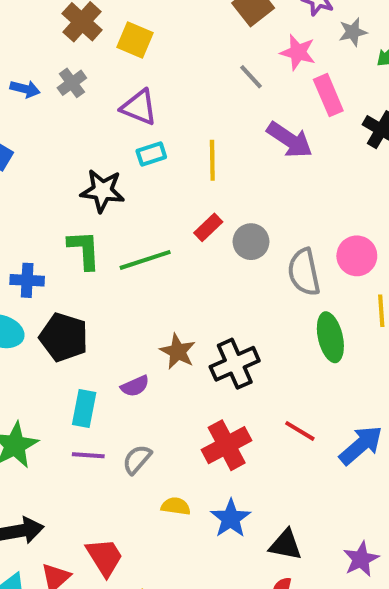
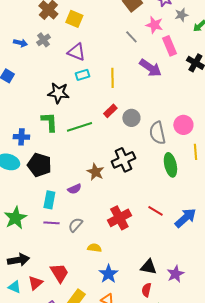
black cross: (235, 364) -> (123, 160), moved
blue star: (231, 518) -> (108, 274), moved
purple star: (361, 559) -> (175, 274), moved

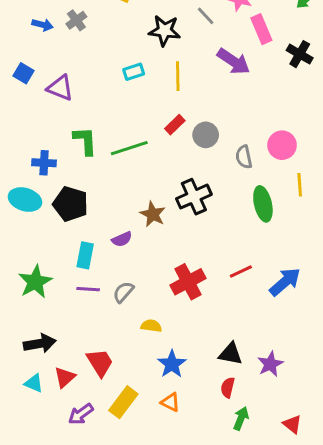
purple triangle: (76, 52) -> (60, 88), moved
black star: (58, 93) -> (165, 31), moved
gray semicircle: (157, 133) -> (244, 157), size x0.7
red line: (155, 211) -> (241, 272), turned -56

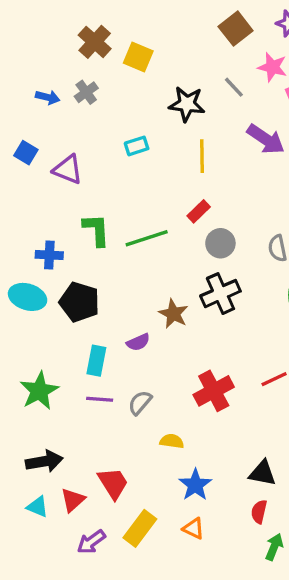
cyan rectangle: (134, 72) -> (137, 146), moved
gray circle: (206, 135) -> (220, 243), moved

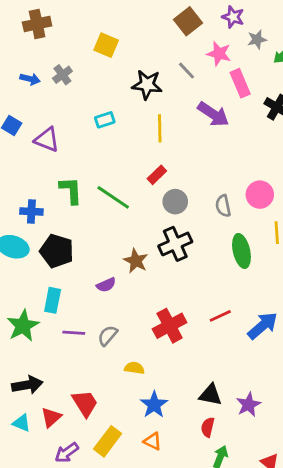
brown cross: (95, 42) -> (37, 24), moved, turned 36
green line: (147, 238) -> (113, 197), turned 52
cyan rectangle: (96, 361) -> (53, 300), moved

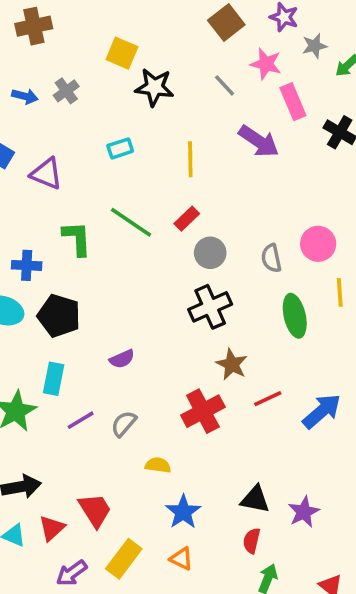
black star: (147, 85) -> (154, 87), moved
green line: (113, 197) -> (131, 222), moved
brown star: (136, 261) -> (232, 364), moved
purple line: (74, 333) -> (81, 420), turned -35

